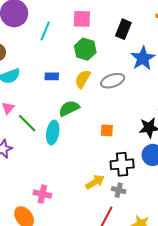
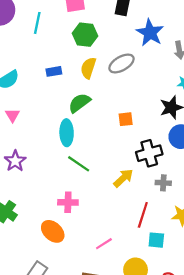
green line: (27, 123) -> (79, 164), moved
gray cross: (119, 190) -> (163, 183), moved

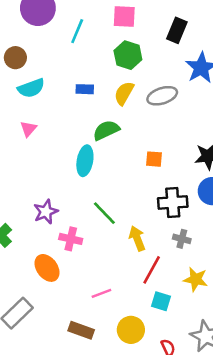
purple star: (15, 161) -> (46, 212), moved
green line: (79, 164) -> (104, 213), moved
yellow arrow: (123, 178) -> (137, 238), moved, turned -80

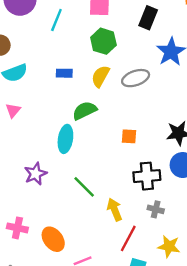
purple star: (46, 212) -> (35, 174), moved
pink cross: (71, 239) -> (17, 228), moved
orange ellipse: (47, 268) -> (53, 239), moved

